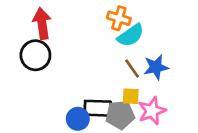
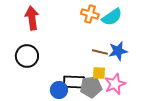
cyan semicircle: (131, 35) -> (112, 17), moved
black circle: (35, 55) -> (27, 56), moved
brown line: (132, 68) -> (100, 52), turned -42

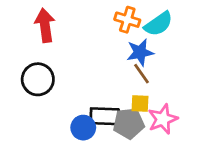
blue star: (118, 51) -> (140, 52), moved
brown line: (100, 52) -> (141, 74), turned 42

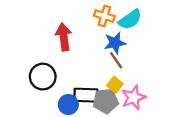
red arrow: (45, 25) -> (64, 37), moved
black circle: (38, 79) -> (43, 77), moved
yellow square: (140, 103) -> (115, 85), turned 35

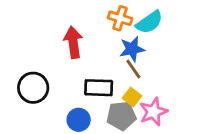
black circle: (43, 77) -> (33, 88), moved
black rectangle: (86, 95) -> (99, 88), moved

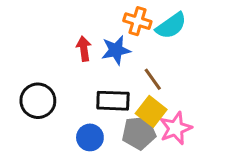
red arrow: (73, 42) -> (84, 49), size x0.7
blue star: (132, 49) -> (116, 50), moved
yellow square: (132, 97) -> (151, 111), size x1.4

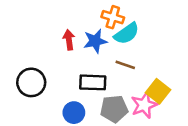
cyan semicircle: (171, 26) -> (127, 34), moved
brown line: (153, 79) -> (125, 65), turned -36
yellow square: (151, 111) -> (158, 91), moved

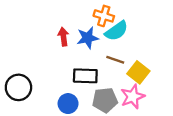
black circle: (31, 82) -> (18, 87), moved
yellow square: (158, 91) -> (138, 72), moved

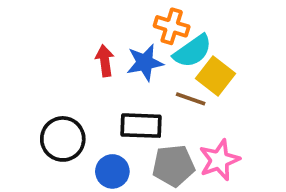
yellow square: (138, 72) -> (215, 76), moved
black circle: (18, 87) -> (63, 139), moved

